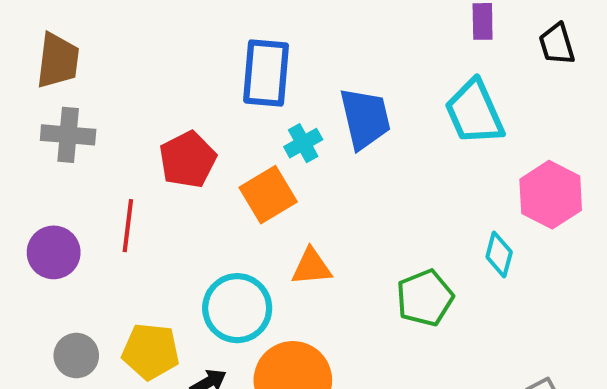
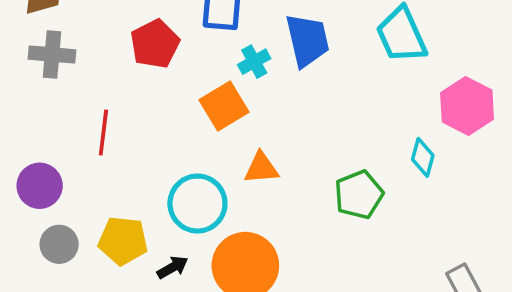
red pentagon: (188, 160) -> (155, 44), moved
purple circle: (54, 252) -> (40, 186), moved

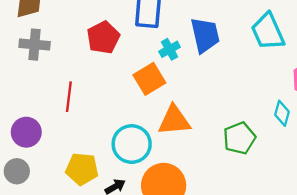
orange triangle: (261, 168) -> (174, 120), size x1.4
gray circle: (59, 244) -> (17, 171), moved

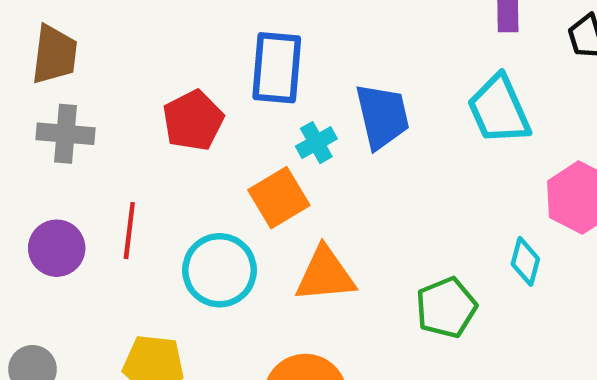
purple circle: (26, 132) -> (57, 248), moved
cyan circle: (132, 144) -> (220, 270), moved

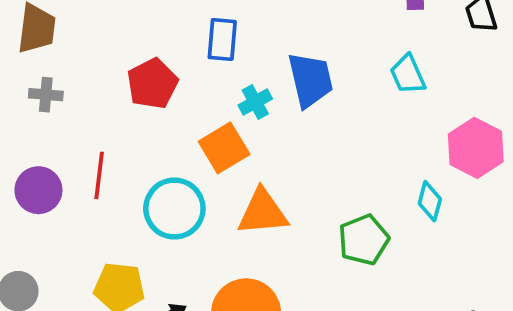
blue rectangle: (277, 68) -> (222, 39), size x0.7
cyan trapezoid: (499, 110) -> (408, 74), size x0.7
gray cross: (65, 134) -> (46, 95), size x0.7

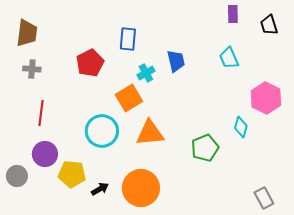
blue trapezoid: (310, 80) -> (176, 61), size x0.7
red line: (99, 175) -> (41, 113), moved
purple circle: (38, 190) -> (45, 154), moved

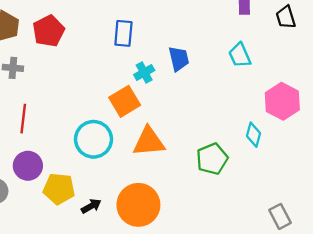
red pentagon: (90, 63) -> (49, 31), moved

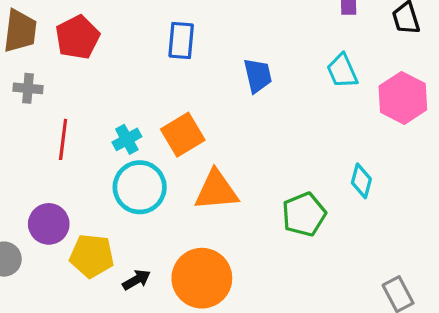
cyan cross: (144, 72) -> (127, 139), moved
pink hexagon: (282, 101) -> (403, 98), moved
red line: (23, 119) -> (63, 139), moved

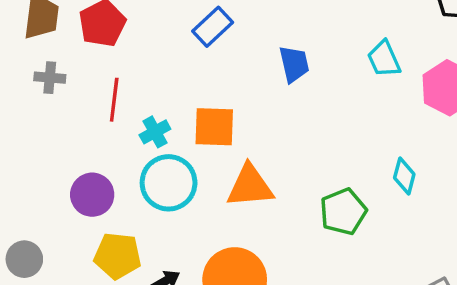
blue rectangle: (181, 41) -> (213, 27), turned 42
orange square: (183, 135) -> (214, 127), turned 33
red line: (63, 139) -> (114, 100), moved
purple circle: (49, 224) -> (92, 195), moved

